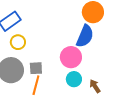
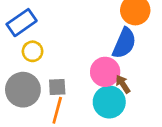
cyan circle: (74, 79) -> (109, 102), size x1.5
brown arrow: (95, 86) -> (123, 84), moved

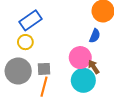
blue rectangle: (22, 23) -> (31, 20), moved
blue semicircle: (124, 43) -> (95, 36), size x0.6

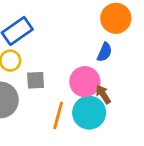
gray square: (44, 69) -> (36, 80), moved
orange line: (44, 87) -> (58, 115), moved

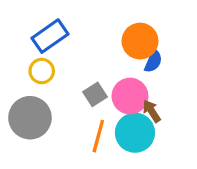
orange circle: (116, 18) -> (140, 41), moved
gray square: (36, 80) -> (95, 94), moved, turned -30

